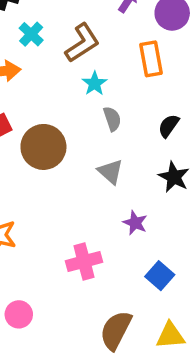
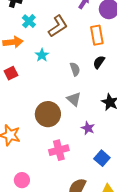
cyan star: (95, 83) -> (42, 55), moved
black semicircle: (169, 126) -> (99, 62), moved
brown circle: (43, 147) -> (48, 114), moved

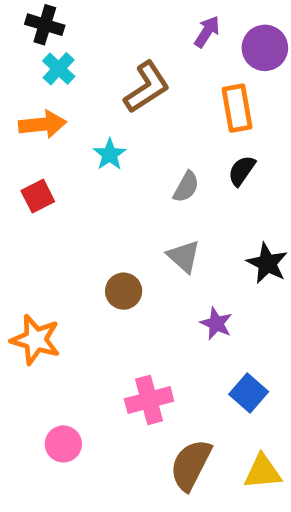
cyan cross: (29, 21) -> (59, 69), moved
gray semicircle: (75, 69) -> (186, 187), turned 48
brown circle: (48, 114) -> (124, 291), size x0.6
pink cross: (59, 150) -> (149, 400), moved

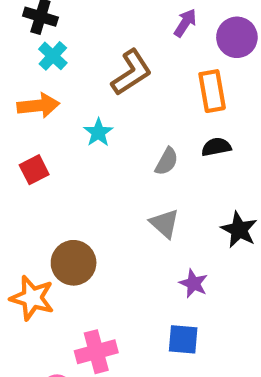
black semicircle: (242, 171) -> (216, 147), turned 44
brown circle: (124, 291) -> (74, 263), moved, size x1.4
blue square: (249, 393) -> (183, 339), moved, turned -36
pink cross: (149, 400) -> (96, 352), moved

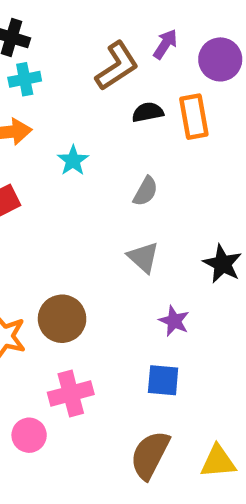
cyan cross: (53, 56) -> (25, 79), turned 36
brown L-shape: (131, 72) -> (117, 66), moved
black semicircle: (216, 147) -> (148, 112), moved
brown circle: (74, 263) -> (62, 319), moved

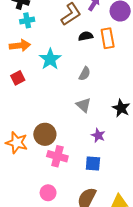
cyan star: (73, 161) -> (50, 59), size x1.5
pink cross: (71, 393) -> (57, 156), moved, turned 30
pink circle: (29, 435) -> (48, 193), moved

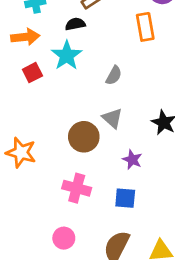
black semicircle: (86, 36) -> (75, 24), moved
red square: (18, 78) -> (32, 73), moved
brown circle: (45, 134) -> (84, 137), moved
orange star: (17, 143) -> (21, 152), moved

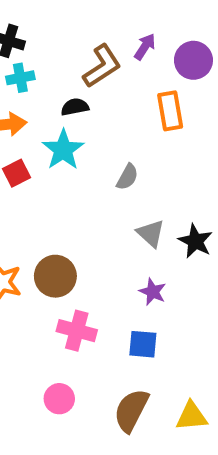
gray triangle: (112, 118) -> (151, 233), moved
brown circle: (84, 137) -> (55, 276), moved

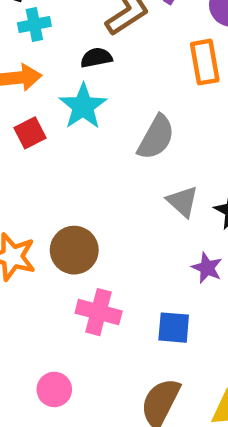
gray semicircle: (127, 177) -> (156, 137), size x1.5
purple star: (153, 292) -> (207, 268), moved
pink circle: (59, 399) -> (54, 389), moved

